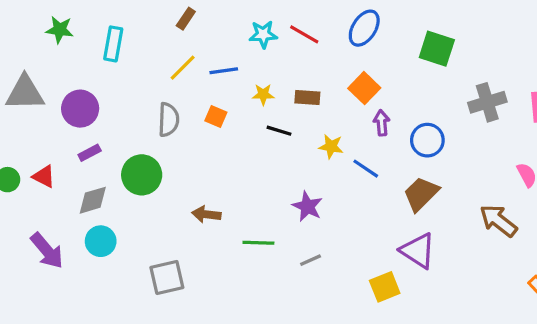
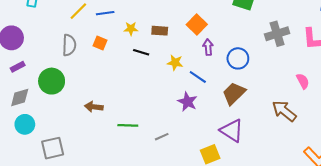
purple star: (307, 206) -> (187, 102), moved
gray square: (167, 277) -> (53, 148), moved

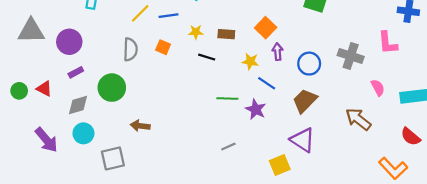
gray cross: (277, 34) -> (351, 56), moved, turned 35
yellow star: (175, 63) -> (250, 61), moved
brown arrow: (94, 107) -> (140, 126), moved
green line: (128, 125) -> (227, 98), moved

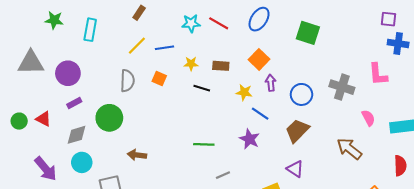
green line: (227, 98) -> (204, 144), moved
red semicircle: (411, 137) -> (400, 166), turned -132
purple triangle: (303, 140) -> (295, 169), size x0.7

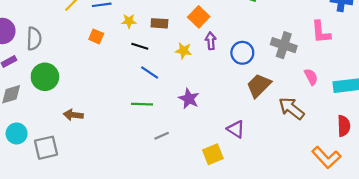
gray semicircle: (127, 81) -> (34, 39), moved
blue line: (260, 114) -> (150, 72), moved
brown trapezoid: (297, 131) -> (259, 86), moved
cyan circle: (82, 162) -> (17, 133), moved

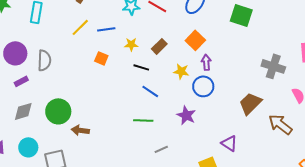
brown rectangle: (159, 23) -> (159, 46), turned -49
blue circle: (242, 53) -> (203, 86), moved
green circle: (45, 77) -> (58, 111), moved

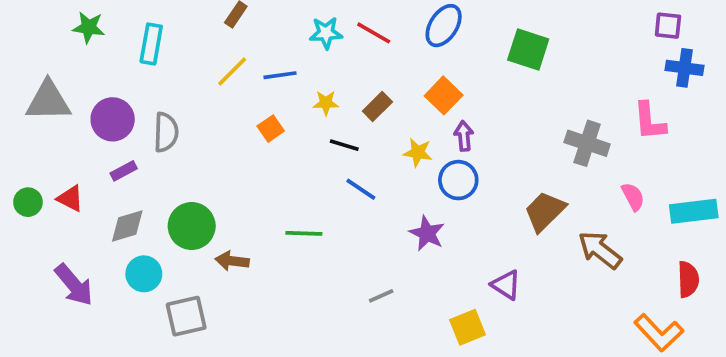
orange square: (101, 58) -> (271, 129), turned 32
green line: (143, 120) -> (304, 233), moved
cyan circle: (28, 147) -> (144, 274), moved

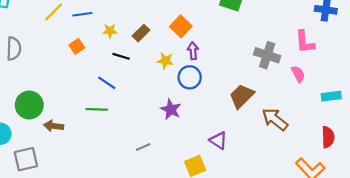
blue line: (361, 189) -> (107, 83), moved
pink semicircle: (633, 197) -> (298, 74), moved
cyan rectangle: (694, 211) -> (331, 96), size x0.7

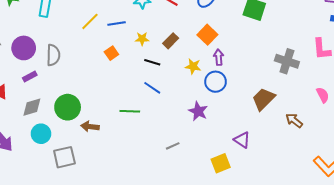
pink semicircle: (298, 74) -> (323, 95), moved
blue line: (107, 83) -> (152, 88), moved
brown arrow: (275, 119) -> (294, 120), size x0.7

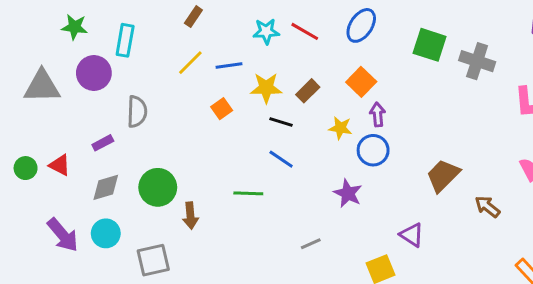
yellow star: (142, 39) -> (266, 88), size x1.5
purple circle: (24, 48) -> (94, 73), moved
gray cross: (287, 61) -> (477, 61), moved
brown arrow: (90, 127) -> (190, 216), turned -102
cyan circle: (41, 134) -> (106, 233), moved

